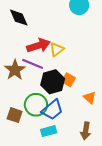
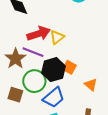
green circle: (36, 105) -> (34, 81), moved
brown square: (15, 115) -> (15, 95), moved

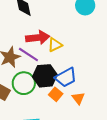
orange square: (69, 67) -> (56, 94), moved
blue trapezoid: (54, 98) -> (66, 77), moved

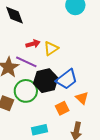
red arrow: (38, 38) -> (33, 44), size x0.6
orange square: (56, 94) -> (62, 108), moved, turned 32

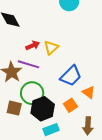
black hexagon: (46, 81) -> (43, 109), moved

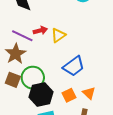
purple line: (29, 64) -> (22, 36), moved
orange triangle: (89, 92) -> (89, 93), moved
brown square: (14, 108) -> (13, 80), moved

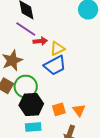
purple line: (22, 36) -> (26, 29), moved
blue trapezoid: (74, 66) -> (55, 65), moved

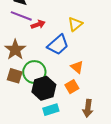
yellow triangle: (57, 49) -> (75, 24), moved
orange triangle: (79, 110) -> (77, 67), moved

